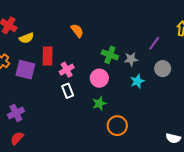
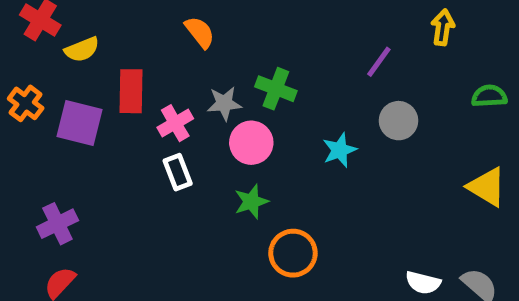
gray star: (131, 59) -> (224, 103), moved

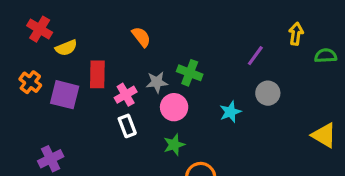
green semicircle: (489, 96) -> (326, 56), moved

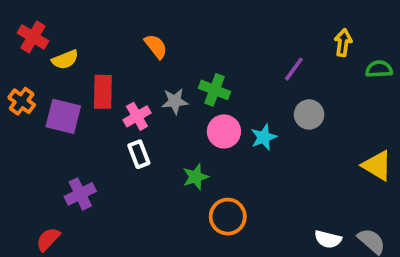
pink circle: (174, 107) -> (224, 131), moved
purple cross: (51, 159) -> (80, 194), moved

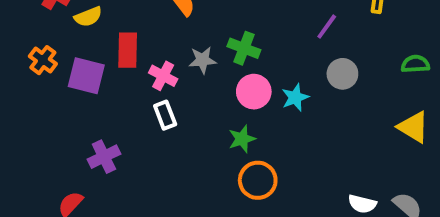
green semicircle: (379, 69) -> (415, 64), moved
pink cross: (137, 116) -> (163, 76), turned -32
green star: (196, 177) -> (242, 139), moved

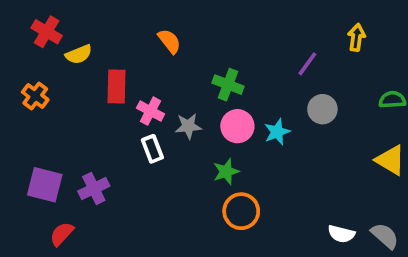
gray star: (203, 60) -> (188, 126), moved
purple square: (86, 76) -> (45, 185), moved

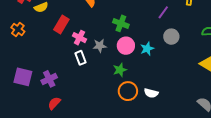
red rectangle: (117, 87) -> (61, 24), turned 30
red semicircle: (62, 234) -> (54, 103), moved
white semicircle: (341, 234) -> (151, 93), moved

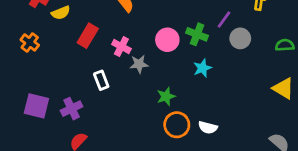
green cross: (121, 23) -> (197, 34), moved
gray circle: (171, 37) -> (240, 38), moved
pink cross: (79, 38) -> (121, 46), moved
pink circle: (126, 46) -> (167, 40), moved
white rectangle: (80, 58) -> (101, 80), moved

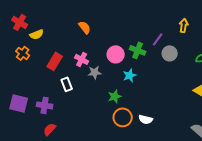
red rectangle: (88, 36) -> (55, 61), moved
orange cross: (30, 42) -> (23, 53), moved
cyan star: (202, 68) -> (130, 75), moved
purple cross: (72, 109) -> (45, 105), turned 35

